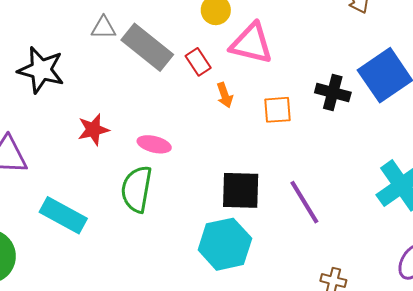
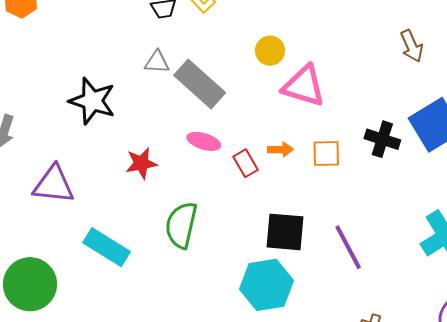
red rectangle: (198, 62) -> (245, 163), moved
orange arrow: (225, 95) -> (280, 149), moved, turned -75
pink ellipse: (154, 144) -> (204, 141), moved

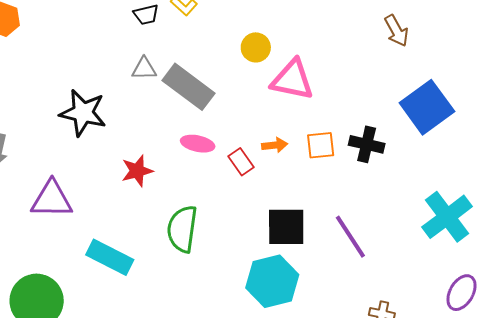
black cross: (382, 139) -> (367, 144), moved

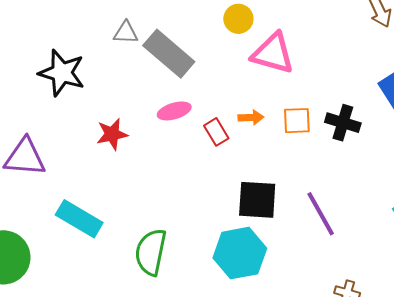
pink ellipse: (198, 144) -> (174, 111), turned -32
green semicircle: (182, 229) -> (151, 252), moved

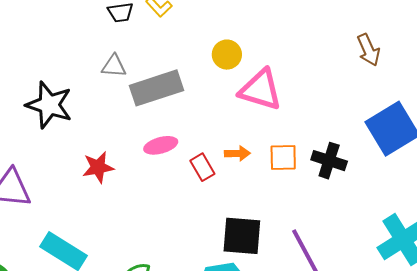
gray rectangle: (169, 54) -> (157, 88), turned -60

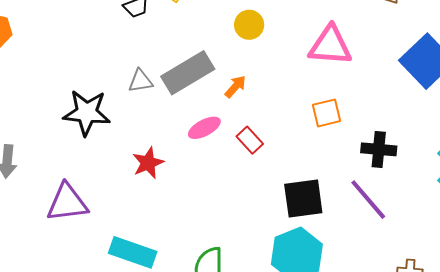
gray triangle: (114, 66) -> (140, 81), moved
pink triangle: (261, 90) -> (330, 46), moved
orange arrow: (237, 153) -> (235, 87), moved, turned -35
black cross: (329, 161) -> (379, 149), moved

